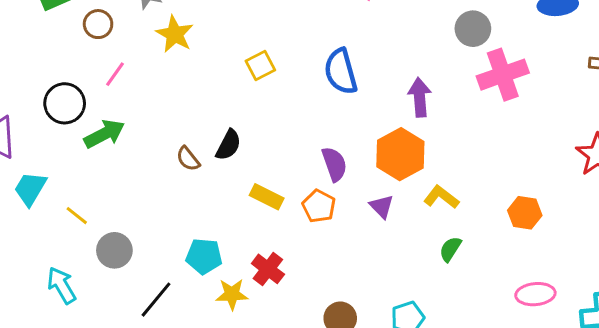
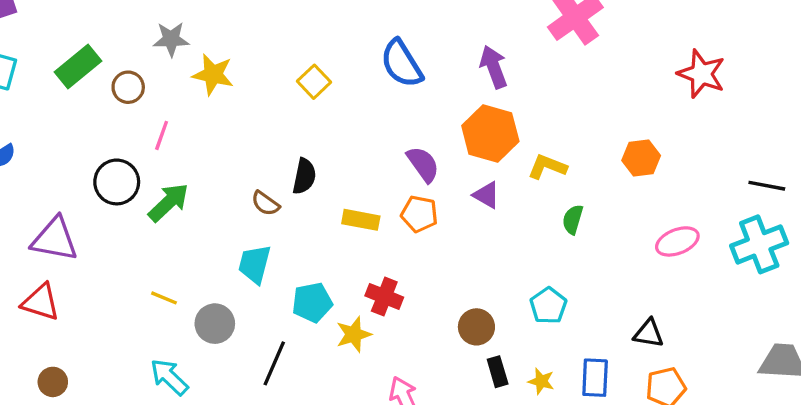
cyan trapezoid: (30, 189) -> (255, 264), moved

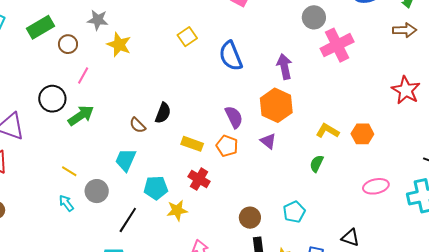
yellow square: (314, 82) -> (187, 37), moved
yellow L-shape: (547, 167) -> (328, 131), moved
red cross: (384, 296) -> (199, 179), moved
cyan arrow: (169, 377) -> (66, 203), moved, size x0.7

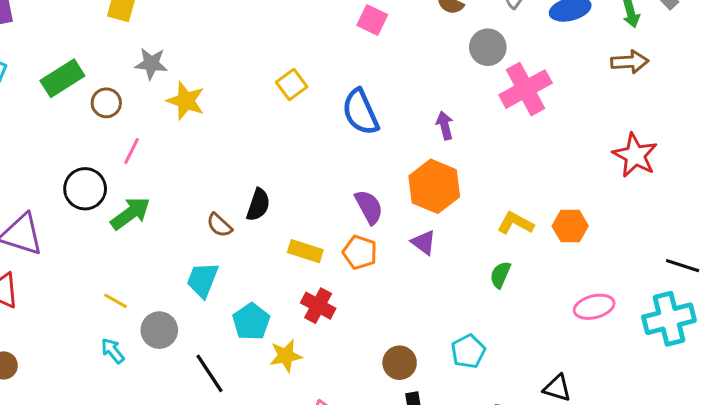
purple arrow: (284, 67) -> (445, 125), size x0.7
cyan pentagon: (156, 188) -> (251, 322), turned -30
black line: (128, 220) -> (209, 373), turned -64

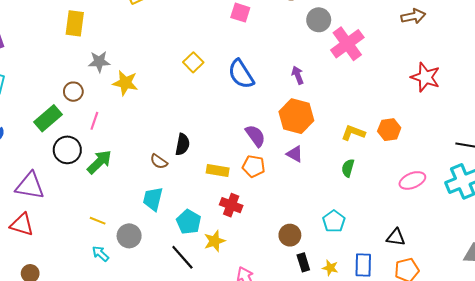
green rectangle: (62, 78) -> (48, 118), moved
black line: (209, 373) -> (182, 257), moved

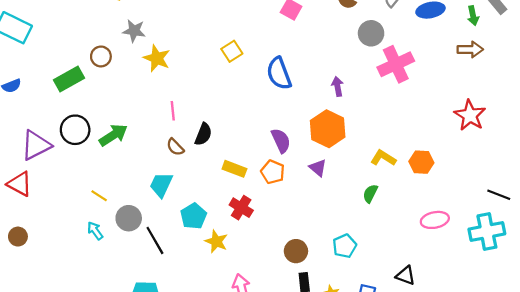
pink line: (94, 121) -> (173, 111), moved, turned -36
black circle: (67, 150) -> (75, 130), moved
purple triangle: (30, 186) -> (36, 145), turned -48
yellow star: (214, 241) -> (216, 241), turned 30
black line: (182, 257) -> (155, 240), moved

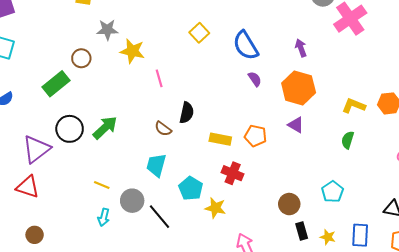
pink line: (173, 111) -> (159, 78), moved
purple semicircle: (281, 141) -> (255, 79), moved, size x0.7
cyan arrow: (95, 231) -> (104, 217), turned -120

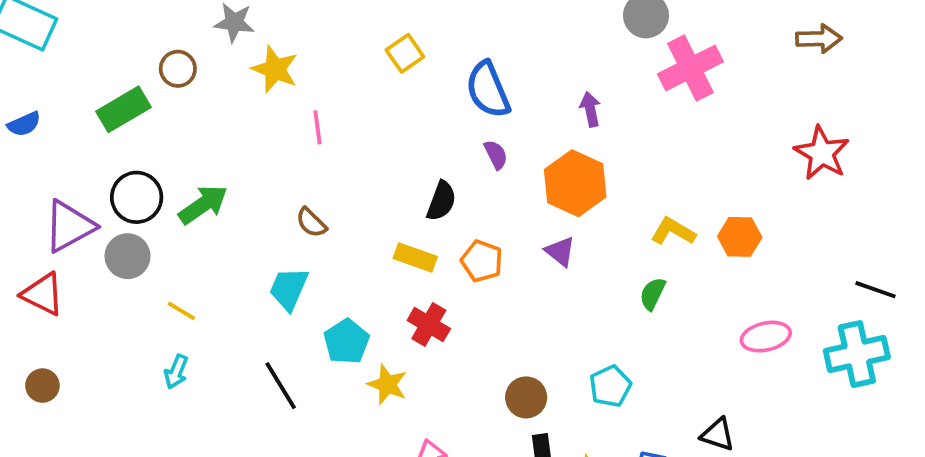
black semicircle: (187, 113) -> (441, 201), moved
gray circle: (132, 201) -> (128, 256), moved

